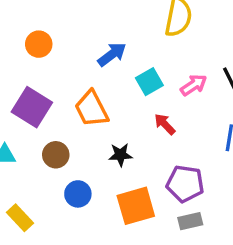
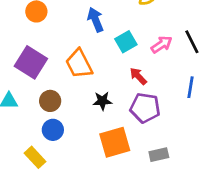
blue arrow: (112, 54) -> (96, 20), turned -75
purple pentagon: (185, 184) -> (145, 108), moved
blue circle: (78, 194) -> (53, 130), moved
yellow rectangle: (20, 218) -> (35, 157), moved

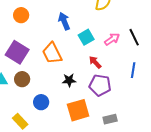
brown circle: (50, 101) -> (22, 79), moved
blue circle: (53, 130) -> (41, 102), moved

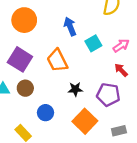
orange circle: (21, 15) -> (24, 20), size x1.5
red arrow: (95, 62) -> (121, 70), moved
orange square: (78, 110) -> (85, 121), turned -30

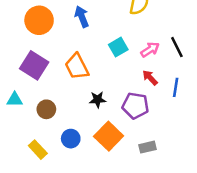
blue arrow: (70, 26) -> (82, 17), moved
brown circle: (25, 88) -> (46, 109), moved
blue circle: (46, 113) -> (71, 139), moved

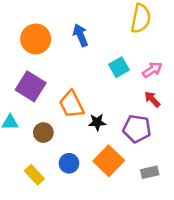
orange trapezoid: (77, 67) -> (72, 104), moved

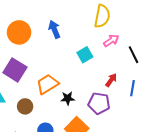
pink arrow: (152, 70) -> (111, 41), moved
red arrow: (152, 99) -> (111, 80), turned 80
orange trapezoid: (72, 104) -> (47, 84), turned 85

